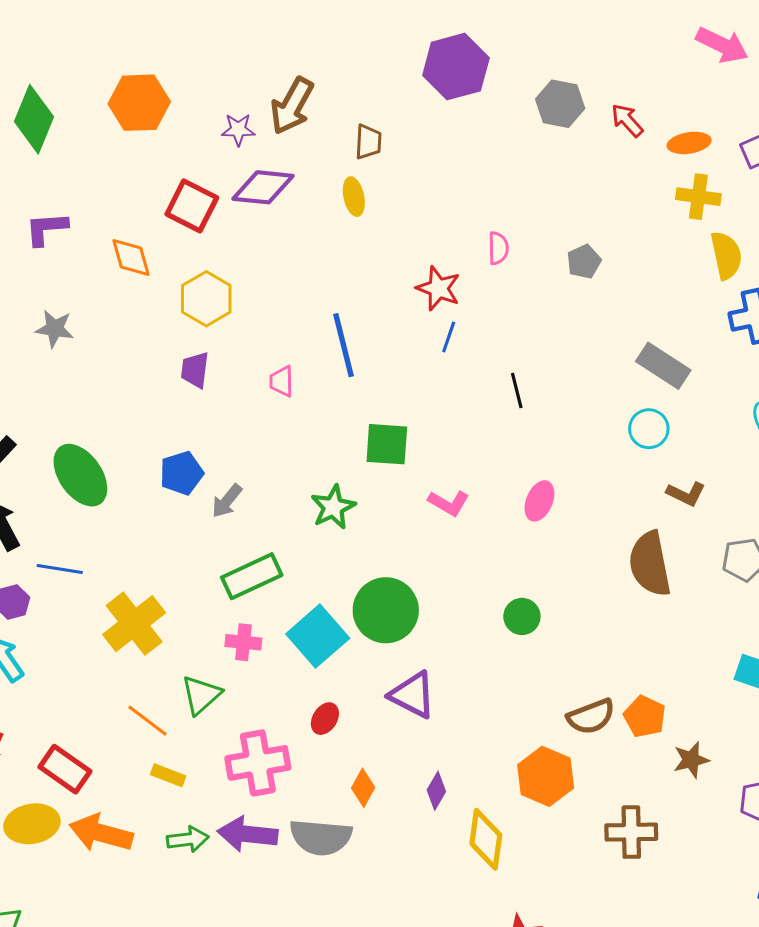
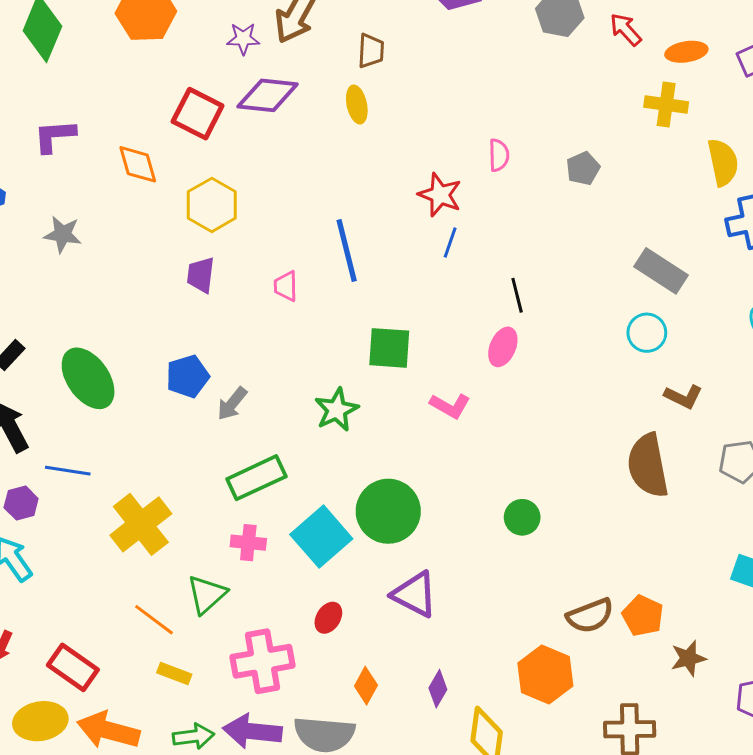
yellow cross: (698, 197) -> (666, 105), moved
pink ellipse: (539, 501) -> (503, 347), moved

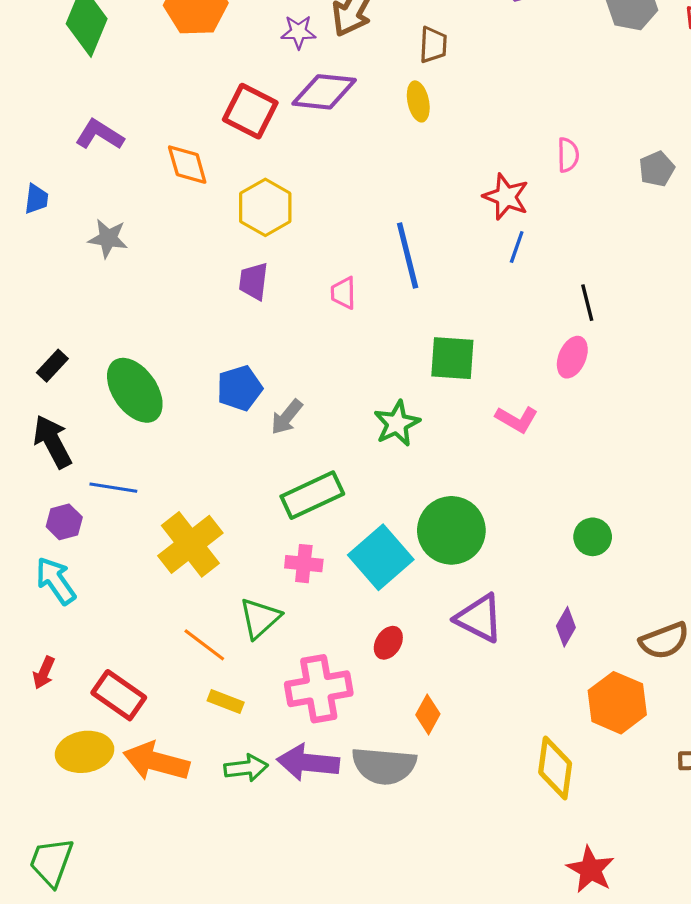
purple L-shape: (55, 136) -> (99, 135), turned 36
purple diamond: (438, 689) -> (566, 627), moved

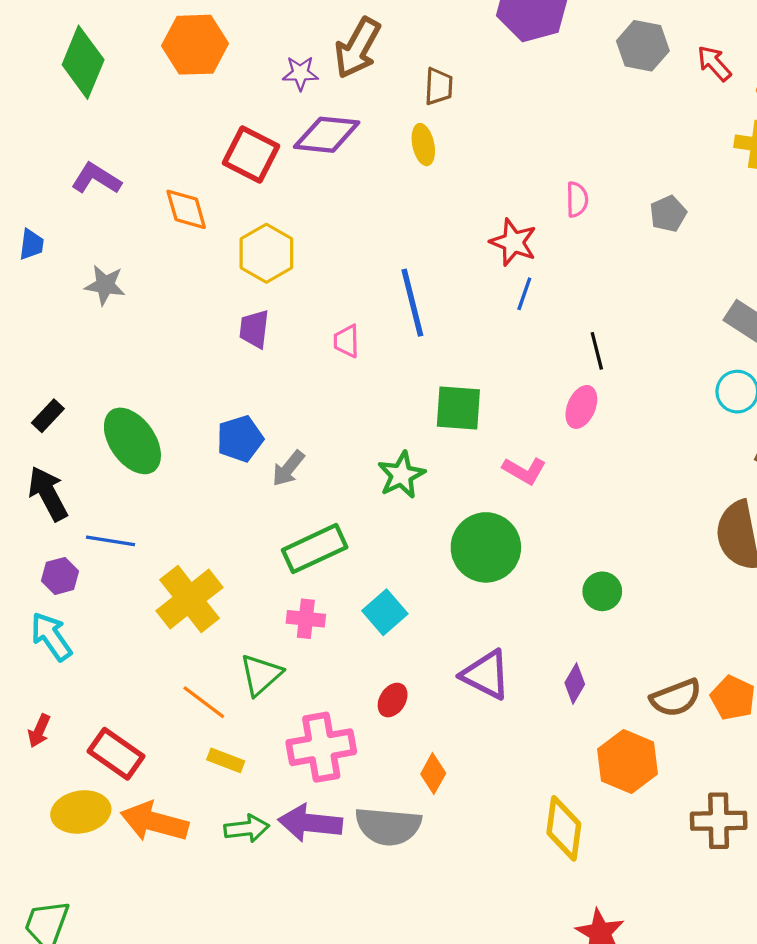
green circle: (451, 530) -> (486, 547), moved
cyan square: (381, 557) -> (385, 612), size x0.7

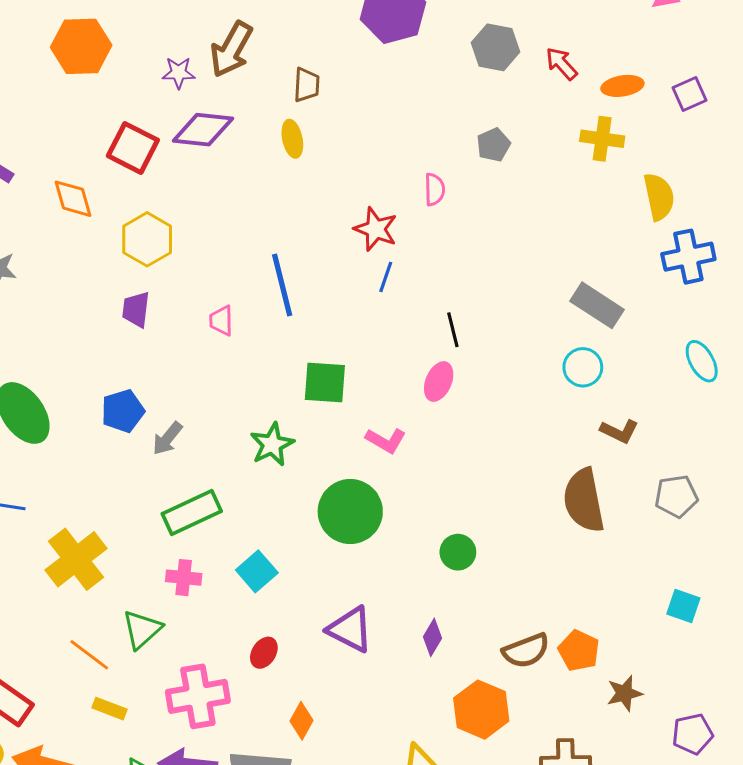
gray pentagon: (668, 214) -> (493, 145), moved

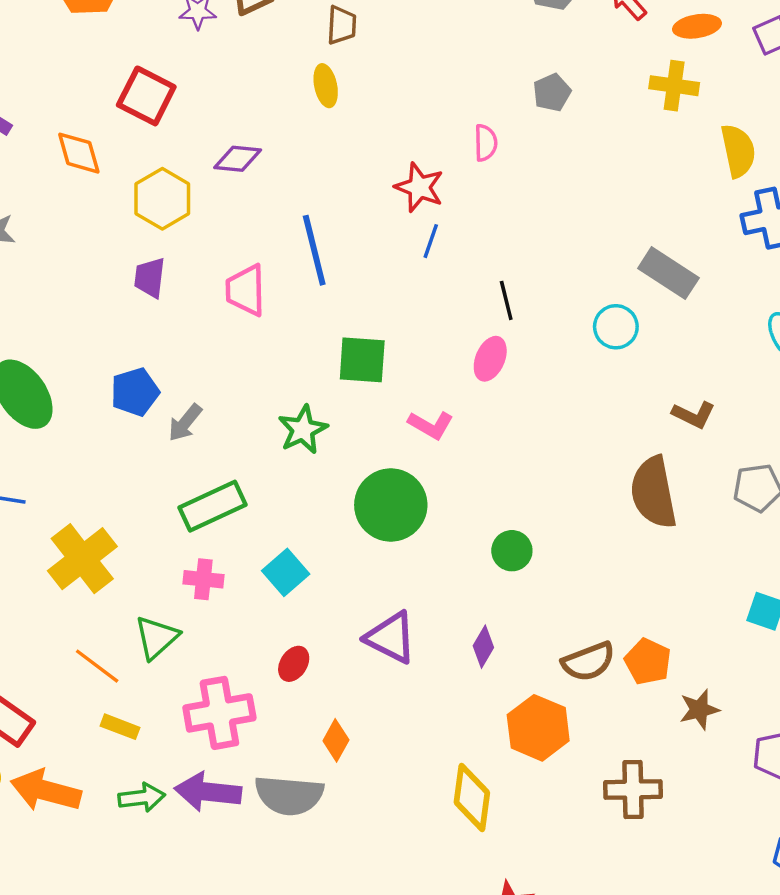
purple diamond: (203, 130) -> (238, 159), moved, size x0.7
pink trapezoid: (221, 321) -> (246, 290), size x1.5
cyan circle: (583, 367) -> (616, 327), moved

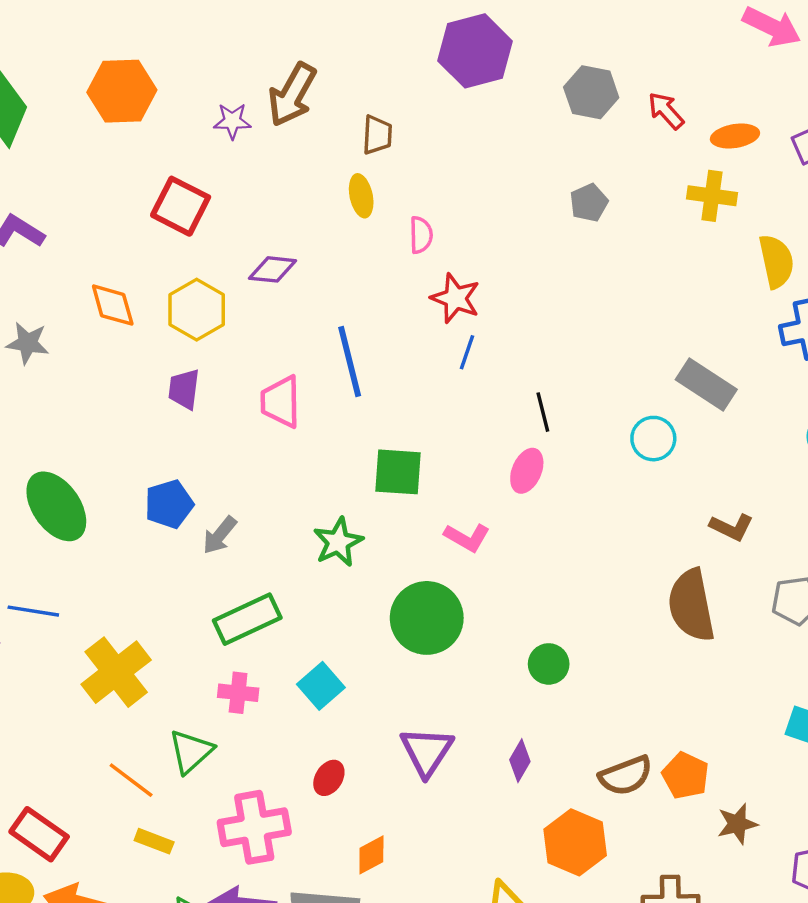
pink semicircle: (486, 143) -> (421, 235), moved
orange diamond: (79, 153) -> (113, 305), moved
purple triangle: (391, 638) -> (427, 751), turned 36
orange diamond: (336, 740) -> (371, 855), turned 33

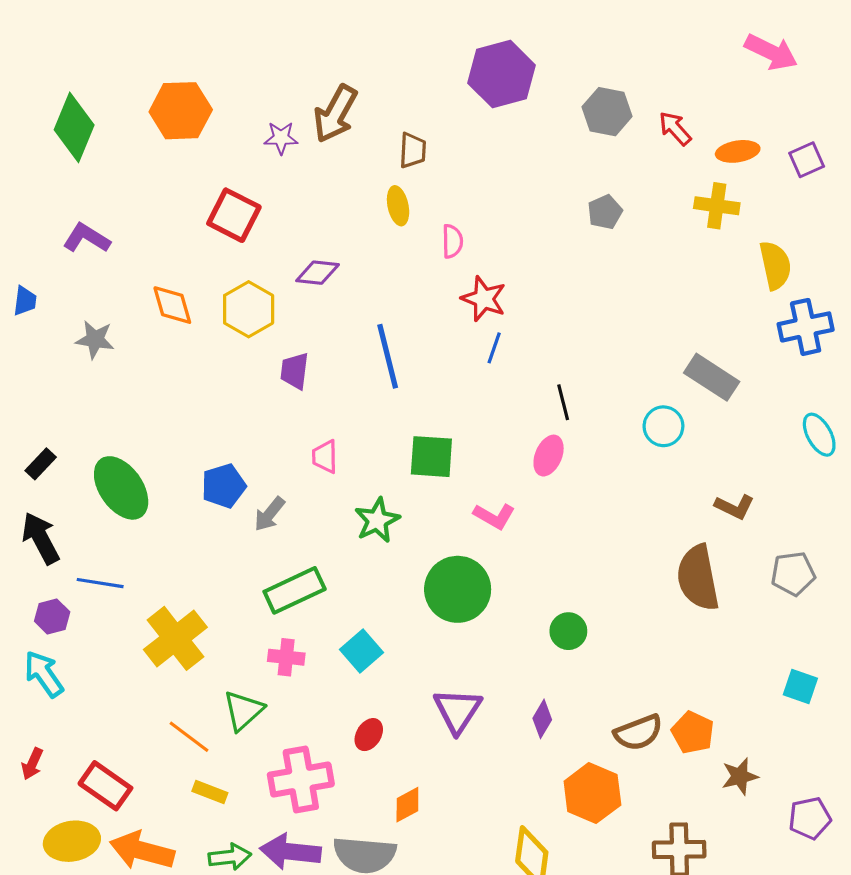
purple trapezoid: (184, 389) -> (295, 371), moved
pink trapezoid: (281, 402) -> (325, 457), moved, size x0.7

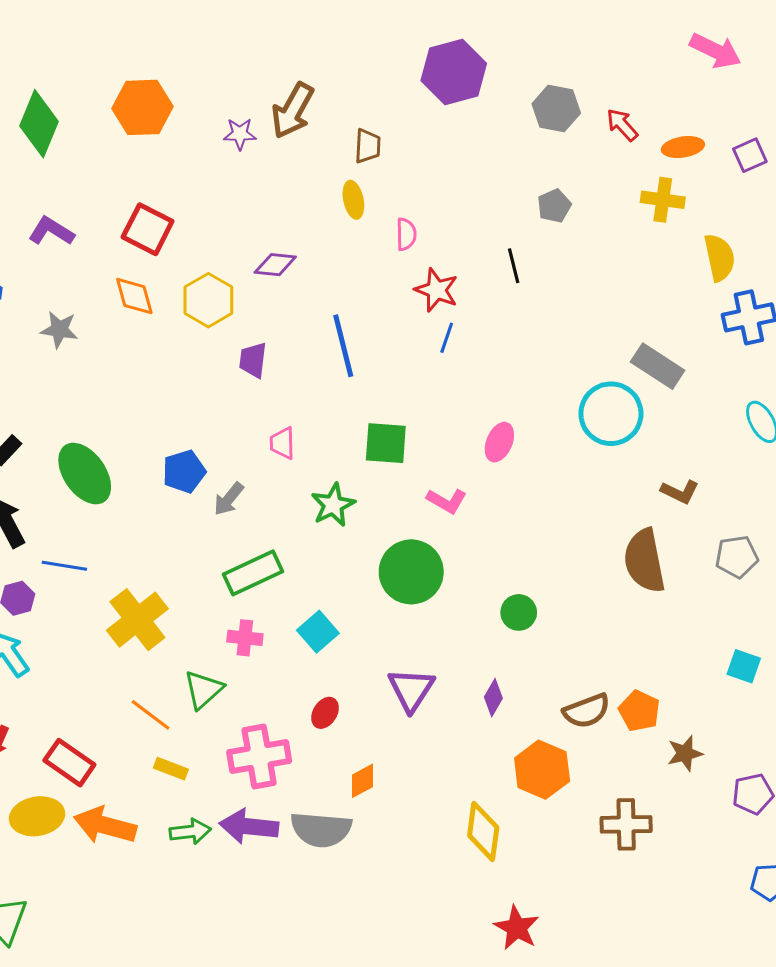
red square: (234, 215) -> (148, 229), moved
black line: (563, 402) -> (514, 266), moved
cyan circle: (663, 426) -> (611, 414), size x1.6

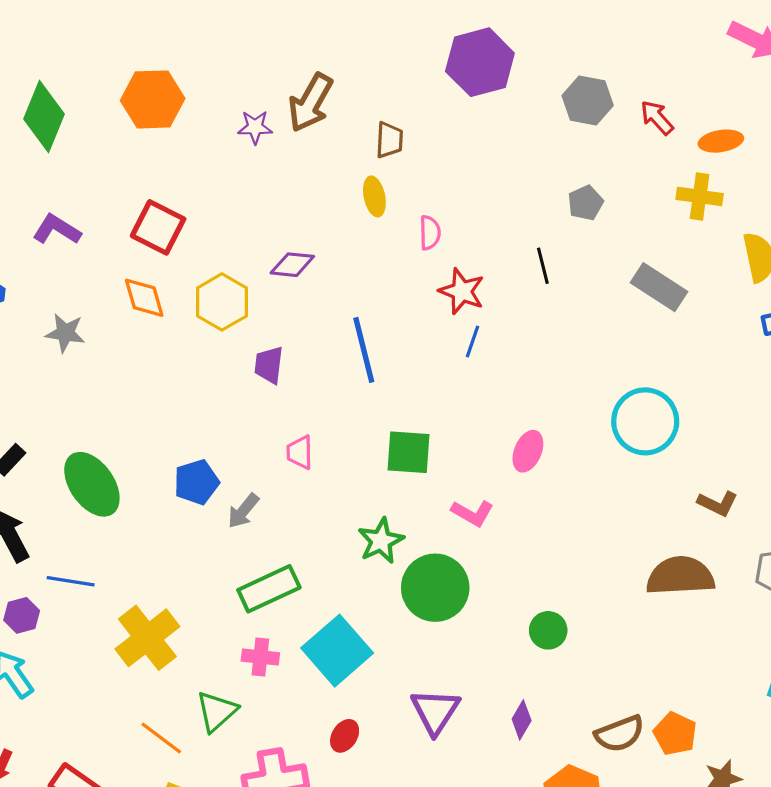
gray rectangle: (658, 366) -> (659, 287), moved
green star: (333, 505) -> (381, 541), moved
brown semicircle: (644, 561) -> (680, 576), turned 98
cyan square: (318, 632) -> (337, 651), size x1.6

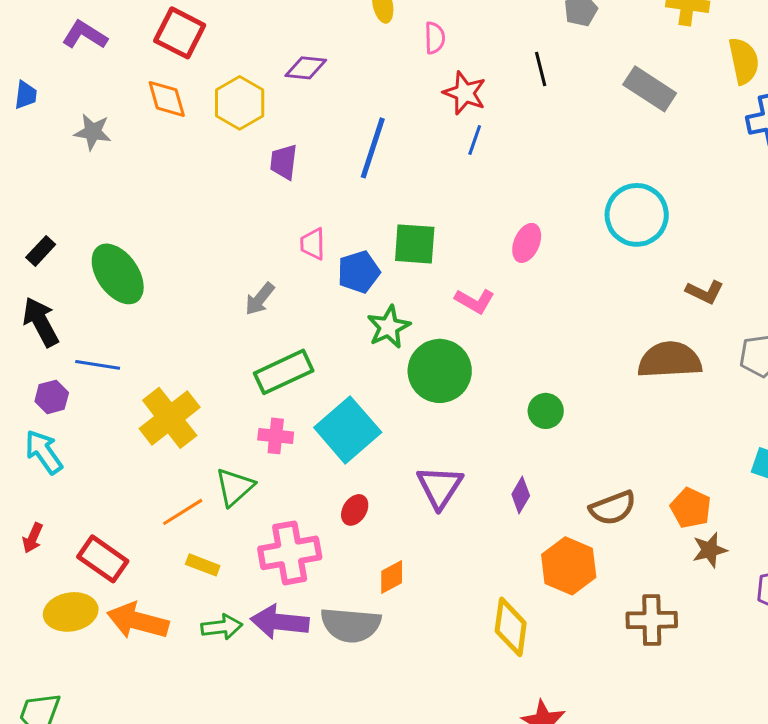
blue line: (364, 350) -> (373, 148), turned 32
blue pentagon: (196, 482) -> (359, 272), moved
orange pentagon: (675, 734) -> (691, 508), moved
orange line: (161, 738) -> (183, 512), turned -69

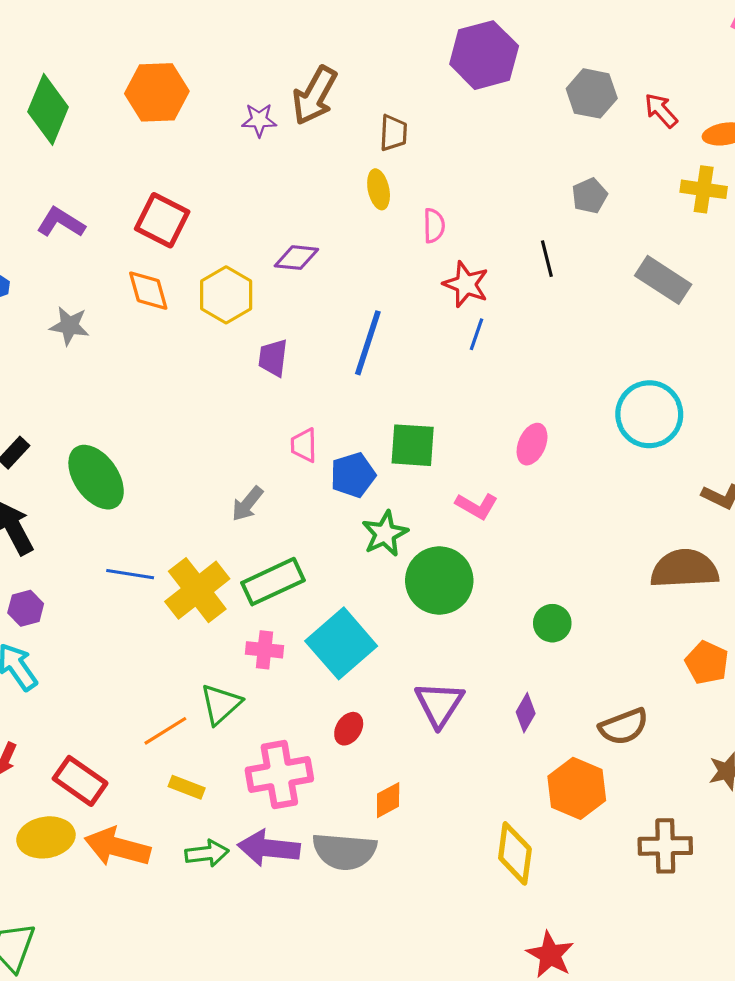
blue line: (98, 365) -> (130, 574), moved
yellow cross: (170, 418) -> (197, 590), moved
orange pentagon: (691, 508) -> (707, 663), moved

